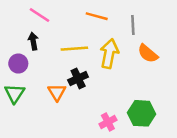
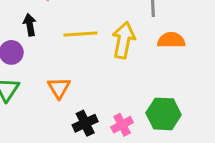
orange semicircle: (148, 54) -> (171, 40), turned 140
black cross: (78, 78) -> (85, 123), moved

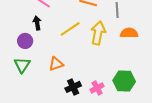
yellow line: (81, 34) -> (70, 29), turned -30
orange triangle: (59, 88) -> (56, 64), turned 42

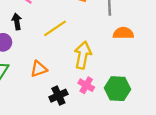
yellow arrow: (98, 33) -> (83, 55), moved
pink cross: (97, 88) -> (86, 85), moved, turned -32

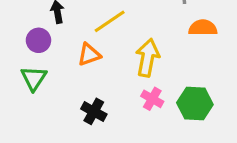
orange triangle: (39, 69) -> (89, 55), moved
black cross: (58, 96) -> (94, 111), moved, turned -36

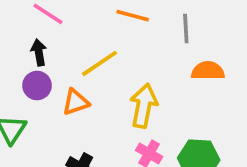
purple circle: (38, 40) -> (37, 86), moved

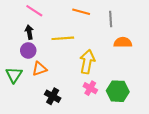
yellow line: (99, 63) -> (63, 38), turned 30
orange triangle: (76, 102) -> (39, 69), moved

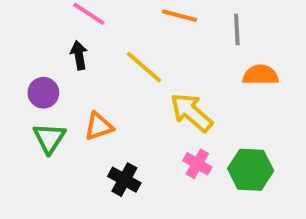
yellow line: (63, 38) -> (144, 67), turned 45
purple circle: (28, 50) -> (43, 93), moved
yellow arrow: (87, 62) -> (191, 112), turned -60

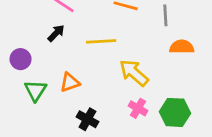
black arrow: (79, 55) -> (56, 33), turned 54
yellow line: (144, 67) -> (101, 41), turned -44
purple circle: (43, 93) -> (20, 59), moved

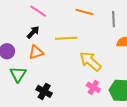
orange triangle: (70, 82) -> (36, 52), moved
black cross: (87, 119) -> (44, 91), moved

